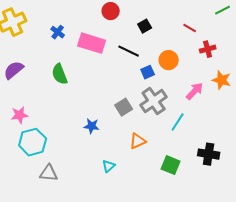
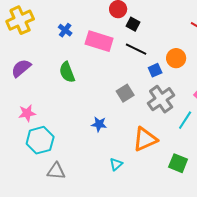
black square: (145, 26) -> (133, 24), moved, turned -32
gray square: (124, 107) -> (125, 93), moved
orange triangle: (138, 141) -> (145, 139), size x1.5

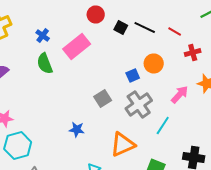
black square: (133, 24) -> (121, 28), moved
pink rectangle: (99, 41) -> (77, 46), turned -56
black line: (136, 49) -> (145, 28), moved
green semicircle: (67, 72) -> (45, 64), moved

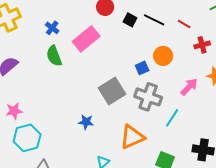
gray square: (103, 98) -> (112, 91), size x1.5
gray cross: (139, 104) -> (148, 97), turned -36

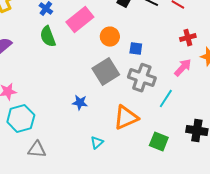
red cross: (202, 45) -> (188, 38), moved
orange circle: (163, 56) -> (110, 37), moved
blue square: (142, 68) -> (136, 49), turned 32

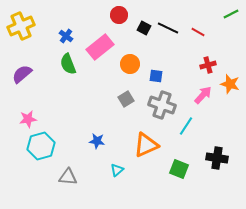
gray square: (106, 72) -> (126, 99), size x0.6
blue star: (80, 103) -> (97, 141), moved
gray triangle: (37, 150) -> (68, 177), moved

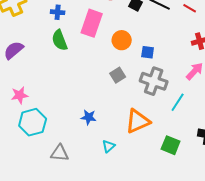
blue cross: (66, 36) -> (58, 12), turned -32
pink rectangle: (100, 47) -> (92, 23), turned -32

